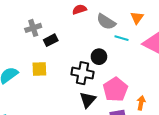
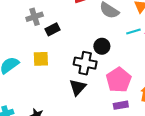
cyan line: (122, 38) -> (133, 31), moved, turned -32
black triangle: (88, 100) -> (78, 87), moved

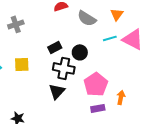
black rectangle: (52, 29) -> (55, 47), moved

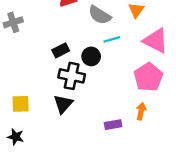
cyan line: (110, 38) -> (112, 39), moved
yellow square: (22, 64) -> (21, 104), moved
pink pentagon: (96, 84) -> (148, 77), moved

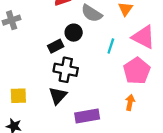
cyan line: (112, 39) -> (111, 46), moved, turned -56
black circle: (91, 56) -> (74, 33), moved
purple rectangle: (113, 125) -> (87, 116), moved, size x1.5

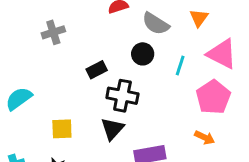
black circle: (74, 33) -> (143, 54), moved
black rectangle: (56, 46) -> (97, 70), moved
orange arrow: (130, 102) -> (205, 138), turned 105

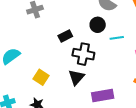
cyan line: (180, 65) -> (117, 38), moved, turned 64
yellow square: (62, 129) -> (41, 77), turned 35

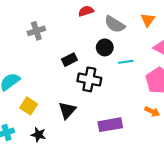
yellow square: (41, 77) -> (29, 106), moved
black triangle: (76, 77) -> (67, 110), moved

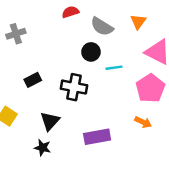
black rectangle: (69, 60) -> (33, 80), moved
black star: (39, 135) -> (43, 148), moved

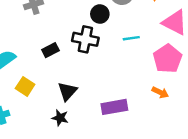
black circle: (91, 52) -> (100, 14), moved
black cross: (74, 87) -> (85, 39), moved

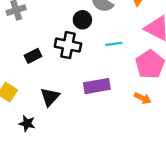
purple rectangle: (114, 107) -> (97, 86), moved
black star: (60, 118) -> (27, 123), moved

